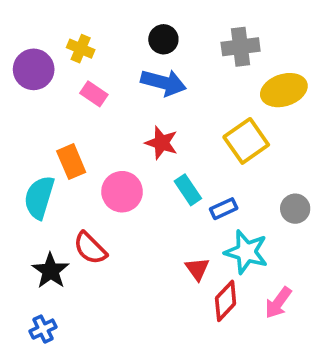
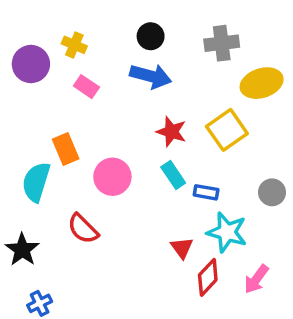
red star: (162, 143) -> (171, 132), moved
blue rectangle: (224, 209) -> (206, 192), turned 35
black star: (51, 271) -> (22, 250), moved

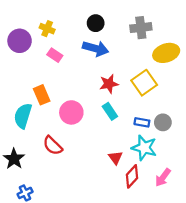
red star: (171, 132) -> (109, 84), turned -30
blue rectangle: (206, 192) -> (142, 122), moved
gray circle: (272, 192) -> (163, 122), moved

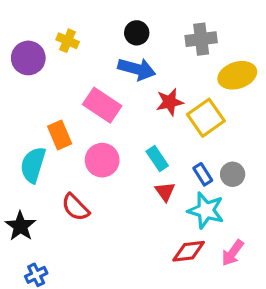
pink rectangle: (55, 55) -> (102, 105), moved, size x1.6
red star: (109, 84) -> (170, 102), moved
blue rectangle: (142, 122) -> (203, 174), turned 48
red triangle: (115, 158) -> (165, 192), moved
red diamond: (132, 176) -> (189, 251), turned 40

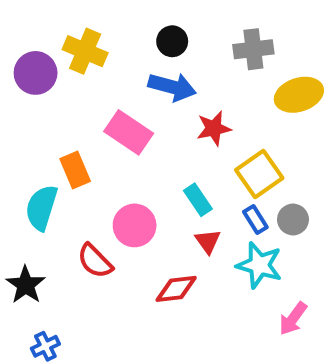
yellow cross: (68, 41) -> (85, 51), size x1.5
yellow square: (206, 118) -> (259, 174), moved
pink circle: (102, 160) -> (135, 225), moved
red diamond: (189, 251) -> (176, 289), moved

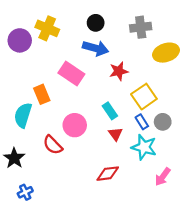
red diamond: (176, 289) -> (108, 174), moved

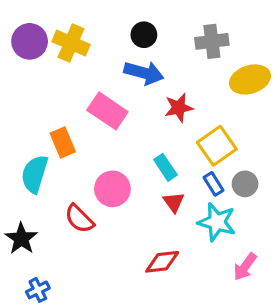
purple circle: (20, 40) -> (30, 41), moved

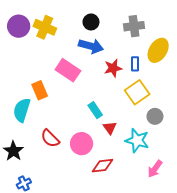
yellow ellipse: (250, 79) -> (158, 50), turned -40
cyan rectangle: (165, 167) -> (95, 110), moved
blue rectangle: (214, 184) -> (135, 64), moved, turned 32
pink circle: (112, 189) -> (82, 144), moved

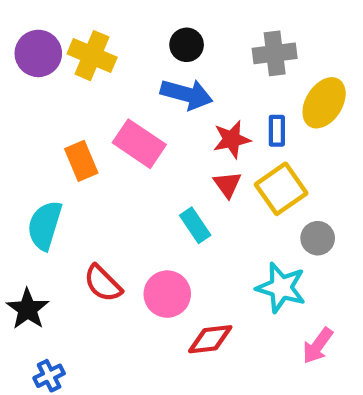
orange rectangle: (40, 90) -> (81, 161), moved
red triangle: (110, 128) -> (227, 184), moved

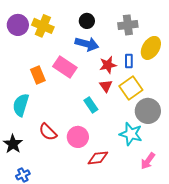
gray circle: (318, 238) -> (148, 111), size x1.6

